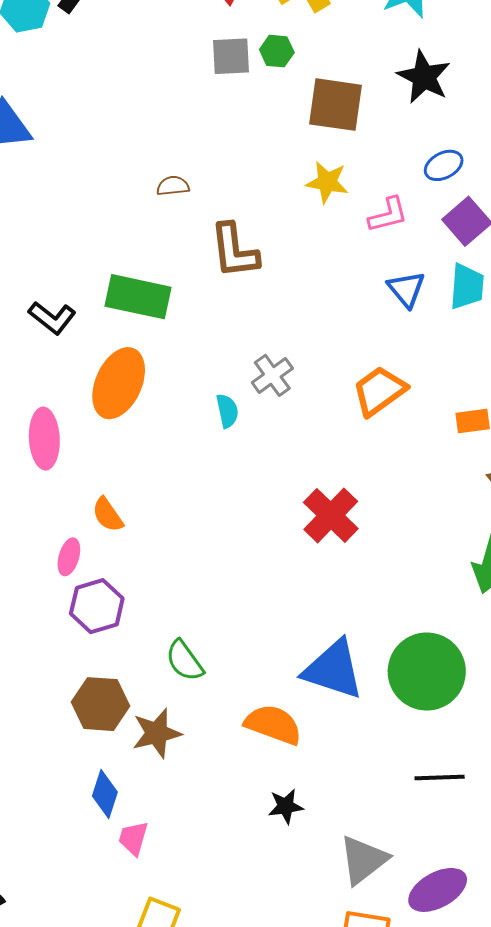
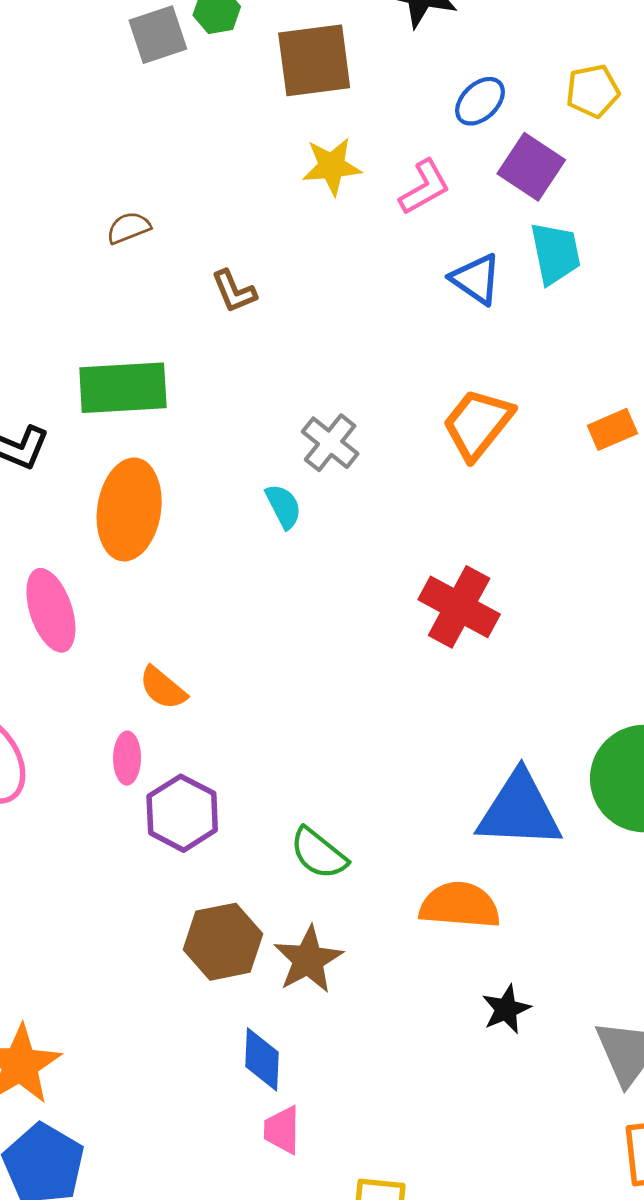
brown L-shape: (234, 251) -> (234, 291), size x0.6
pink trapezoid: (133, 838) -> (282, 1130), moved

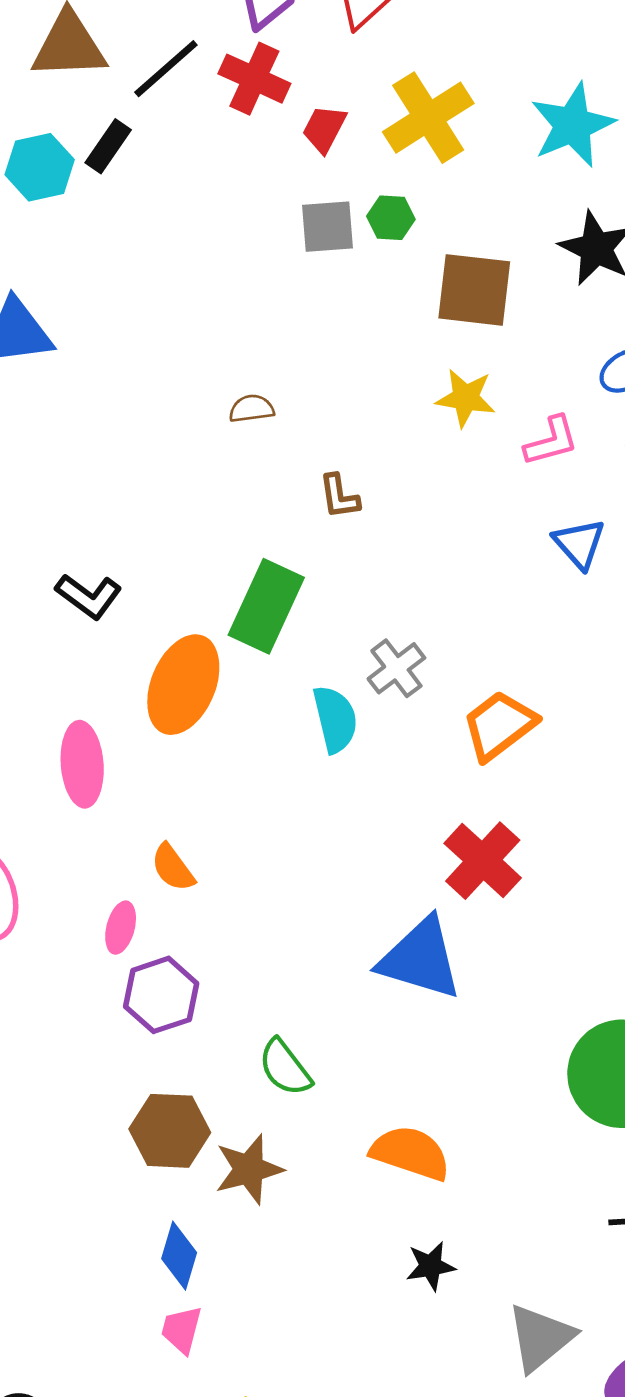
green rectangle: (123, 388) -> (266, 606), moved, turned -76
orange trapezoid: (478, 424) -> (499, 725), moved
cyan semicircle: (283, 506) -> (335, 719), size x1.4
blue triangle: (519, 810) -> (420, 959), moved

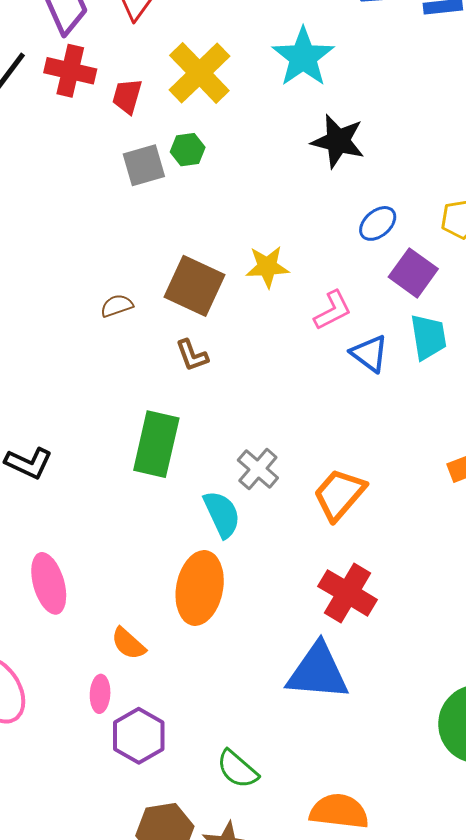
brown square: (474, 290) -> (195, 286), moved, turned 30
pink L-shape: (551, 441) -> (333, 310), moved
orange ellipse: (183, 685) -> (200, 588), moved

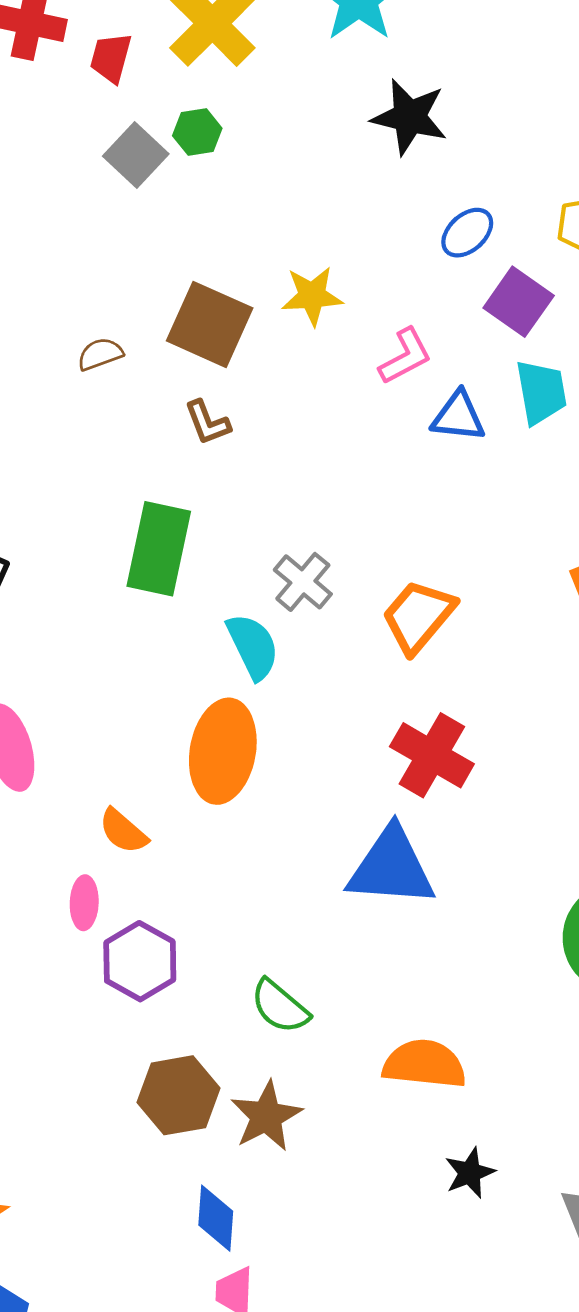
gray square: (144, 165) -> (136, 155), turned -30
blue triangle: (370, 354) -> (458, 417), turned -30

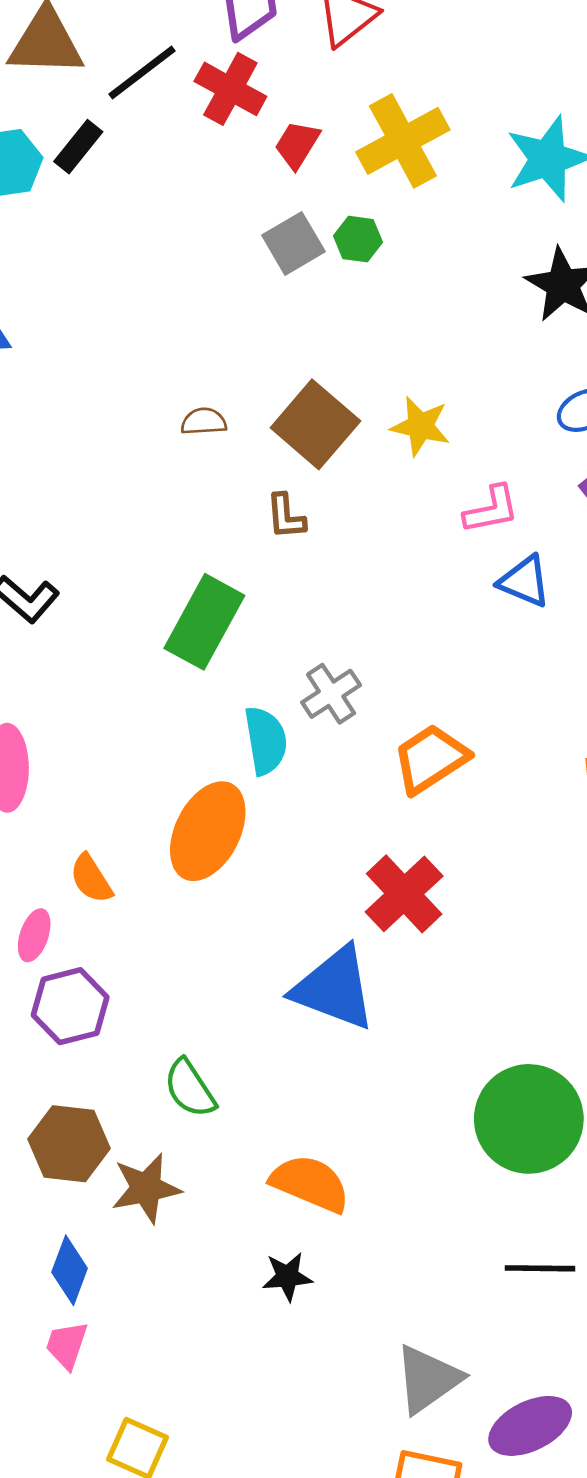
black star: (470, 1173) -> (287, 1277), moved

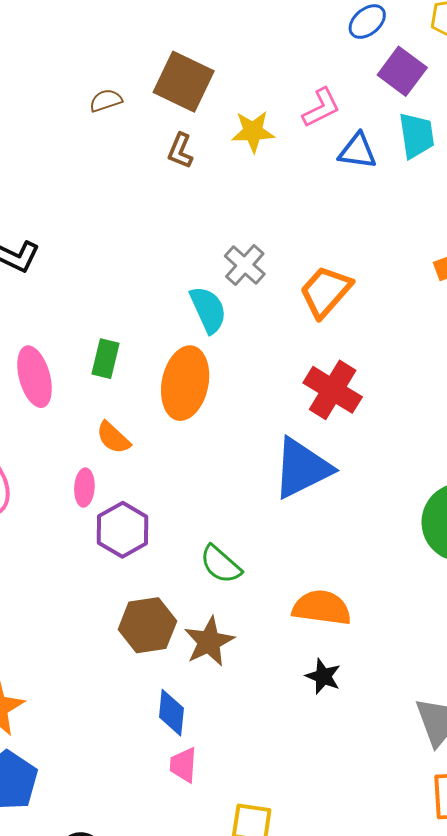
yellow star: (420, 426) -> (253, 132), moved
brown L-shape: (286, 516) -> (180, 151), turned 42
green rectangle: (204, 622) -> (105, 359), moved, size x0.6
blue triangle: (334, 988) -> (302, 468), turned -32
black star: (287, 1277) -> (323, 676), turned -30

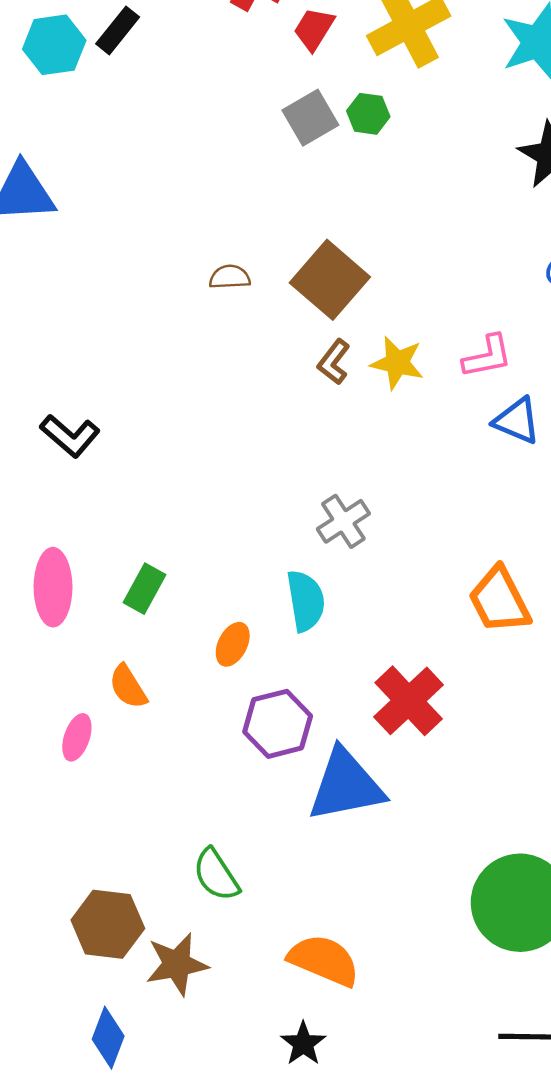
brown L-shape: (180, 151) -> (334, 362), moved
orange trapezoid: (326, 291) -> (499, 600), moved, turned -84
cyan semicircle: (208, 310) -> (306, 601), moved
orange ellipse: (185, 383) -> (233, 644), size x0.5
purple hexagon: (123, 530) -> (278, 724), moved

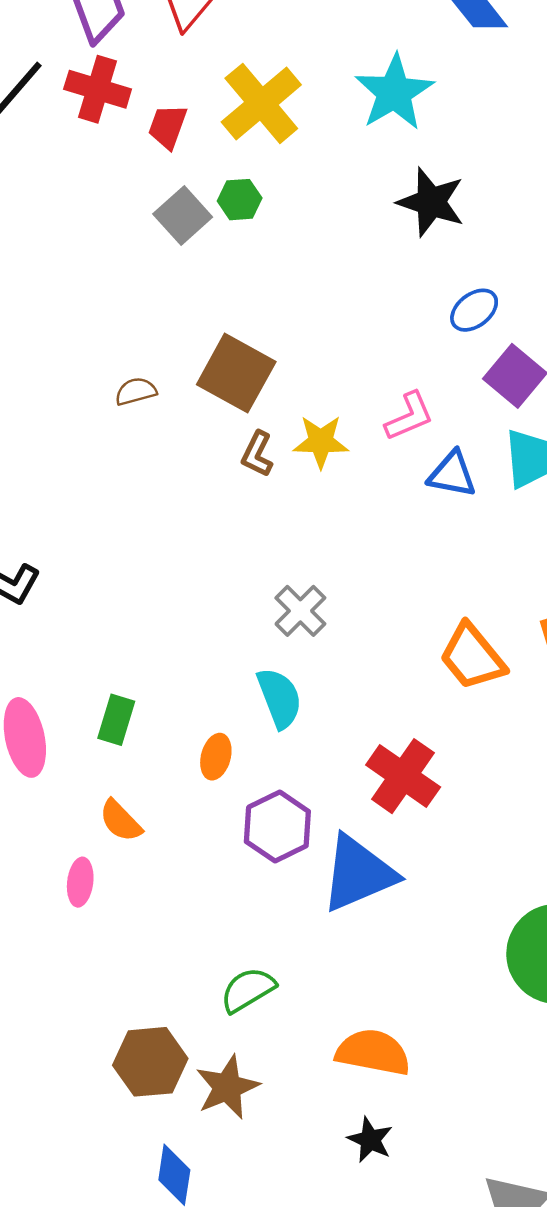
green semicircle: (216, 875) -> (248, 990), turned 104

